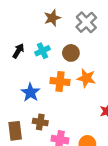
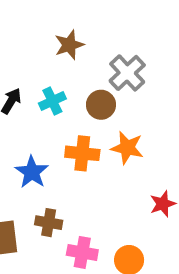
gray cross: (86, 22) -> (127, 73), moved

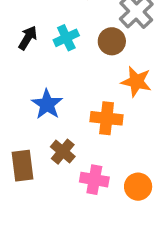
orange cross: (82, 153) -> (107, 118), moved
brown cross: (49, 223) -> (63, 152), turned 30

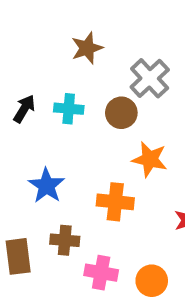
cyan cross: (66, 38) -> (69, 109), turned 30
brown cross: (63, 152) -> (65, 240), turned -35

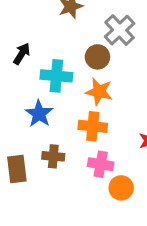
cyan cross: (69, 109) -> (56, 76), moved, size x1.4
orange star: (150, 159) -> (99, 92), moved
pink cross: (101, 273) -> (101, 164), moved

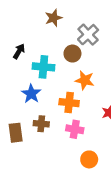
orange star: (99, 92) -> (85, 80), moved
orange circle: (121, 188) -> (89, 159), moved

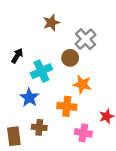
cyan cross: (43, 67) -> (41, 71), turned -30
pink cross: (75, 129) -> (83, 133), moved

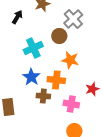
black arrow: (17, 56) -> (17, 17), moved
blue star: (29, 98) -> (31, 77), moved
brown cross: (39, 127) -> (43, 96), moved

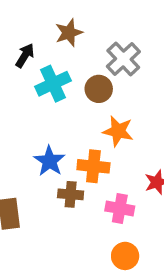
cyan cross: (33, 48) -> (53, 84), moved

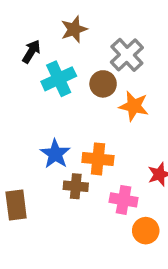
orange star: (118, 131) -> (134, 106), moved
orange circle: (125, 256) -> (146, 231), moved

